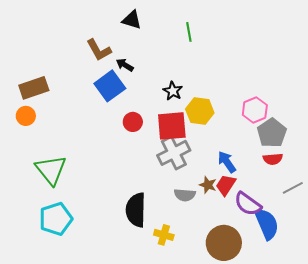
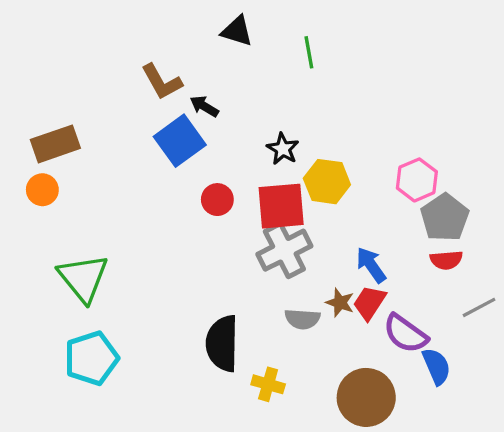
black triangle: (132, 20) -> (237, 31), moved
blue semicircle: (267, 224) -> (437, 366), size x0.7

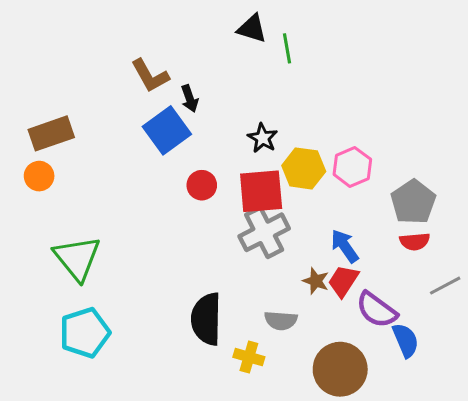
black triangle: (237, 31) -> (252, 29), moved
black arrow: (204, 106) -> (190, 99), turned -140
pink hexagon: (417, 180) -> (352, 167), moved
gray semicircle: (302, 319) -> (281, 321), moved

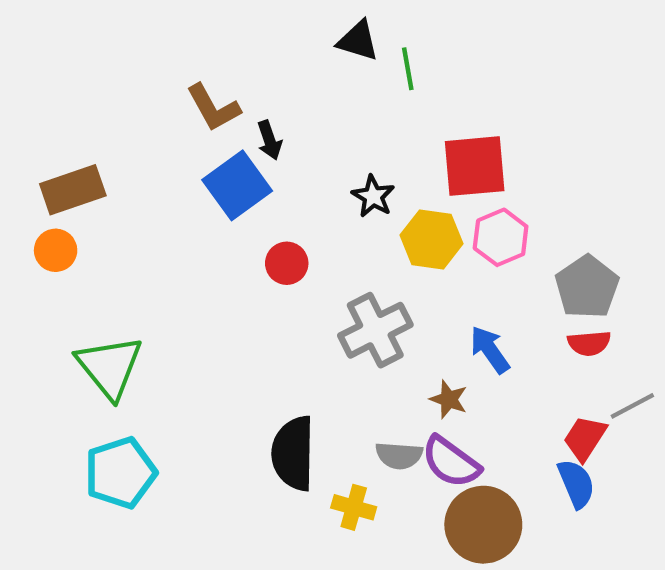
red square: (261, 191) -> (475, 166), moved
red trapezoid: (343, 281) -> (585, 438), moved
purple semicircle: (377, 310) -> (451, 462), moved

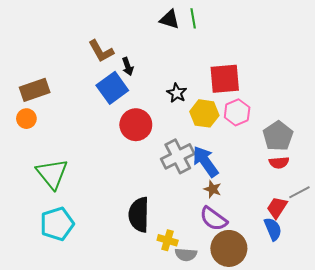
green line: (408, 69) -> (193, 18), moved
red circle: (287, 263) -> (136, 125), size x1.6
blue arrow: (490, 350) -> (205, 162), moved, size x1.4
gray semicircle: (399, 456) -> (186, 255), moved

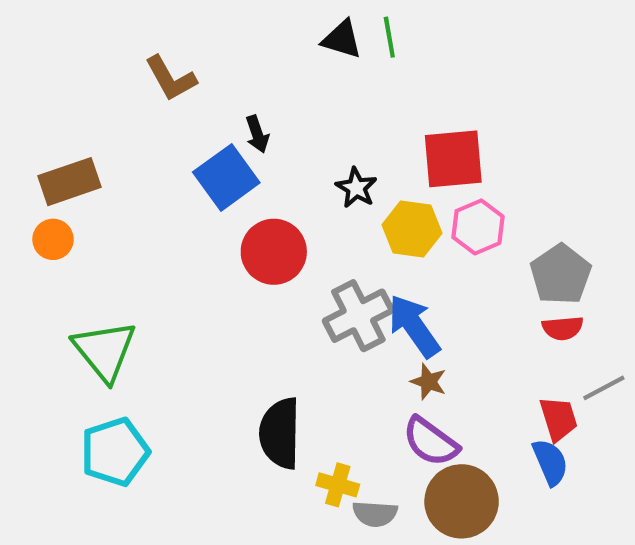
brown L-shape: (101, 51) -> (171, 78), moved
red trapezoid: (277, 208) -> (559, 419), turned 130

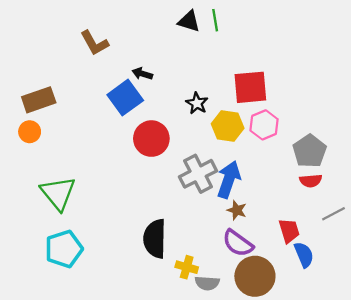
black arrow: (257, 134) -> (142, 74), turned 126
blue arrow: (414, 326) -> (229, 180), turned 54
red trapezoid: (559, 419) -> (289, 231), moved

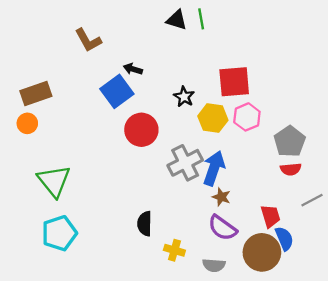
black semicircle: (155, 239) -> (145, 224), size x0.7
brown circle: (255, 276) -> (262, 252), moved
gray semicircle: (207, 283) -> (214, 265), moved

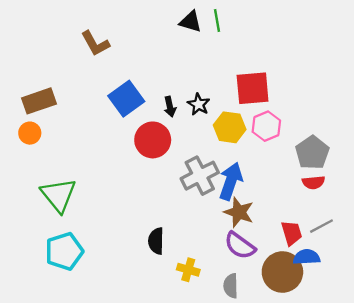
black arrow: (133, 69) -> (170, 107), moved, turned -120
brown star: (221, 197) -> (239, 212), size x1.5
gray line: (312, 200) -> (321, 226), moved
blue semicircle: (284, 239) -> (307, 257), turned -70
gray semicircle: (214, 265) -> (231, 286), turned 85

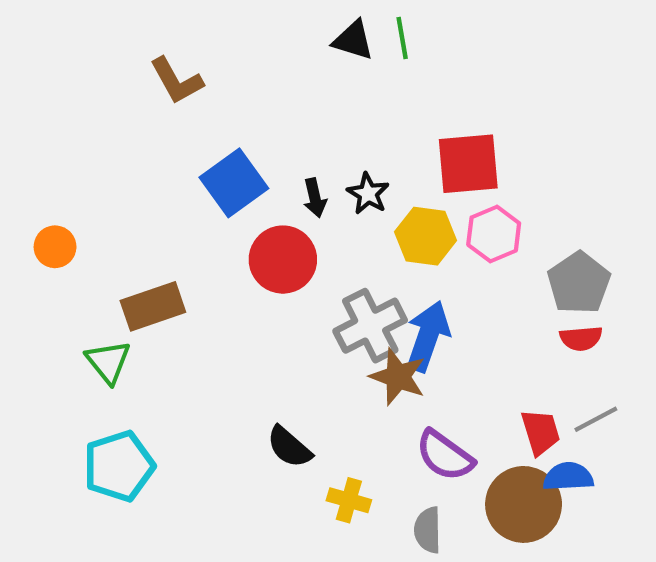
brown rectangle: (39, 101) -> (153, 306), moved
green triangle: (58, 195) -> (108, 362), size x0.7
brown star: (239, 212) -> (398, 377), moved
black semicircle: (156, 241) -> (289, 447), turned -50

